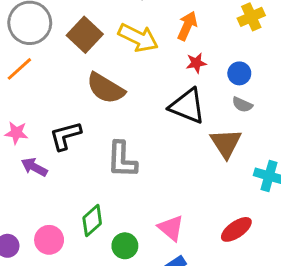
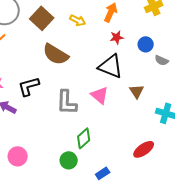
yellow arrow: (138, 38) -> (78, 20), size x0.6
gray semicircle: (242, 105) -> (162, 60), moved
brown triangle: (226, 143) -> (137, 91), size x0.7
green diamond: (92, 221) -> (84, 138), moved
pink triangle: (171, 228) -> (100, 95), moved

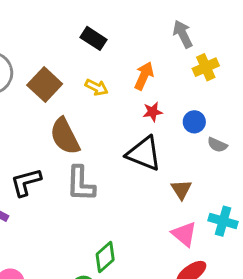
brown semicircle: (56, 54) -> (65, 136), turned 32
pink triangle: (100, 95) -> (184, 234), moved
gray L-shape: (67, 102) -> (81, 184), moved

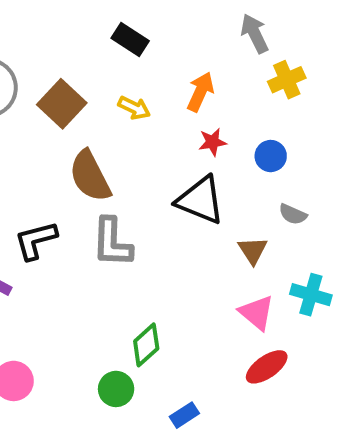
gray semicircle: (217, 145) -> (293, 214), moved

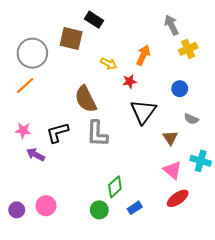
black rectangle: (130, 40) -> (94, 20), moved
brown square: (62, 104) -> (71, 39), moved, turned -30
red star: (212, 142) -> (130, 81), moved
black triangle: (200, 200) -> (143, 112), turned 44
blue rectangle: (184, 415) -> (135, 208), moved

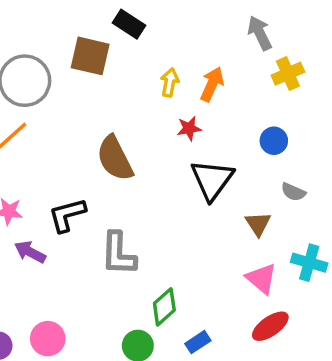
yellow arrow: (109, 64) -> (170, 82), moved, turned -105
gray L-shape: (97, 134) -> (118, 254), moved

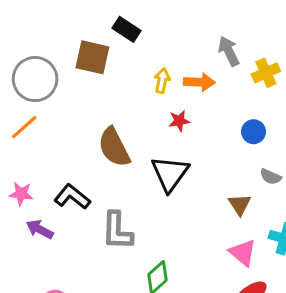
gray arrow: (260, 33) -> (229, 51), moved
orange arrow: (212, 84) -> (199, 82), turned 68
black triangle: (212, 180) -> (170, 174), moved
black L-shape: (67, 215) -> (72, 197), turned 54

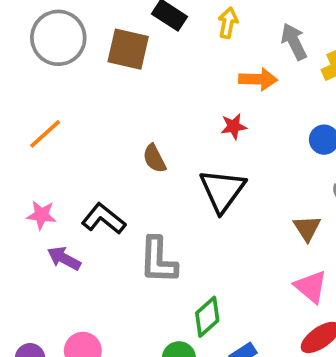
gray circle: (35, 79) -> (58, 38), moved
yellow arrow: (162, 81) -> (228, 23), moved
brown semicircle: (114, 147) -> (154, 158), size x0.6

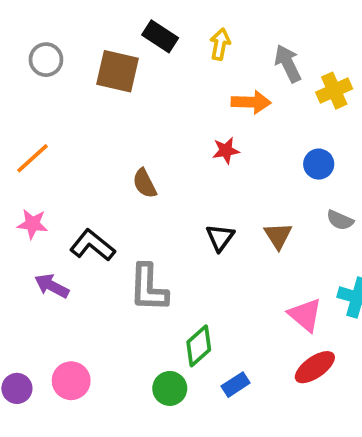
gray circle: (58, 38) -> (46, 60), size x0.6
black triangle: (222, 190) -> (220, 238), moved, size x0.6
pink star: (41, 215) -> (32, 224), moved
brown triangle: (307, 228) -> (278, 236), moved

